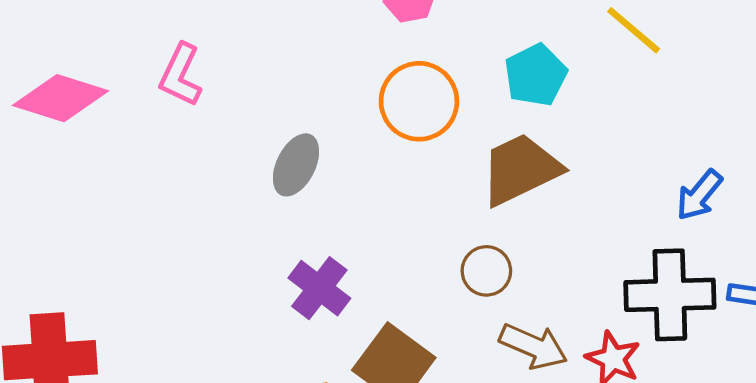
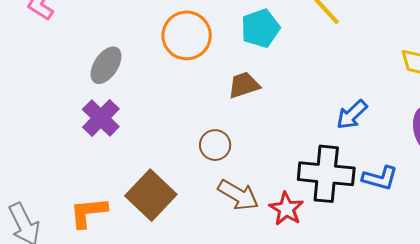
brown trapezoid: (521, 169) -> (244, 85), size x0.6
purple cross: (319, 288) -> (101, 118), moved

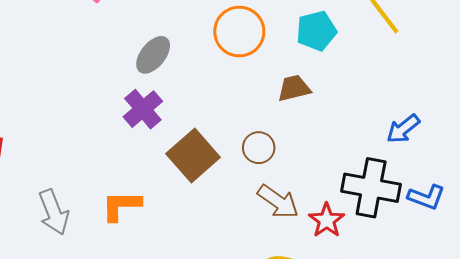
brown square: (151, 195) -> (193, 155), moved

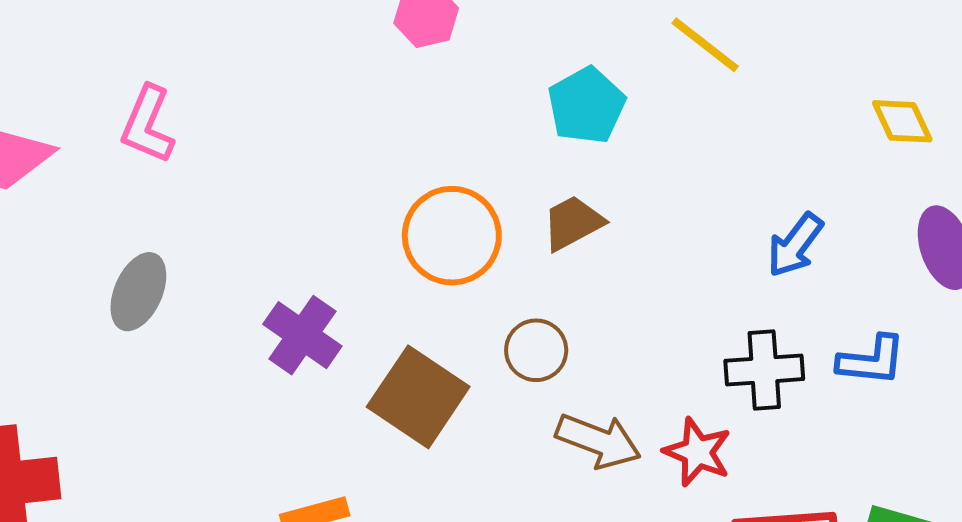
orange circle: (239, 32) -> (452, 236), moved
gray ellipse: (153, 55) -> (138, 292), moved
black cross: (371, 188) -> (764, 370), size x0.7

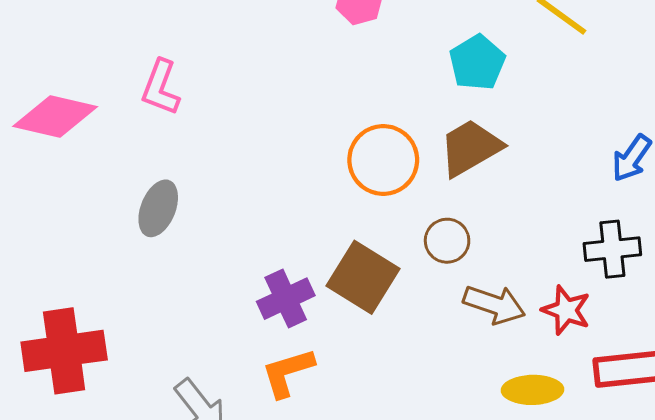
brown trapezoid: (573, 223) -> (470, 148), size x1.4
purple cross: (302, 335) -> (286, 299), moved, turned 32

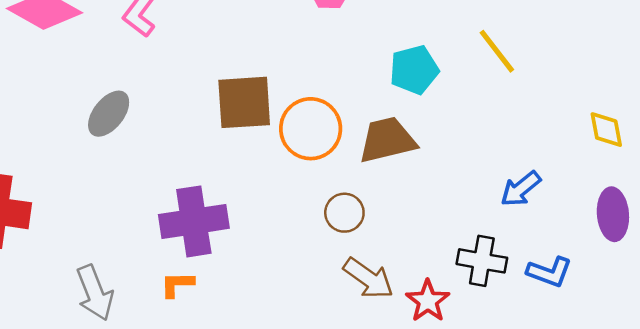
brown square: (363, 277) -> (244, 102), moved, turned 38
purple cross: (286, 299) -> (194, 221), size x1.4
orange L-shape: (288, 372) -> (177, 284), size x0.7

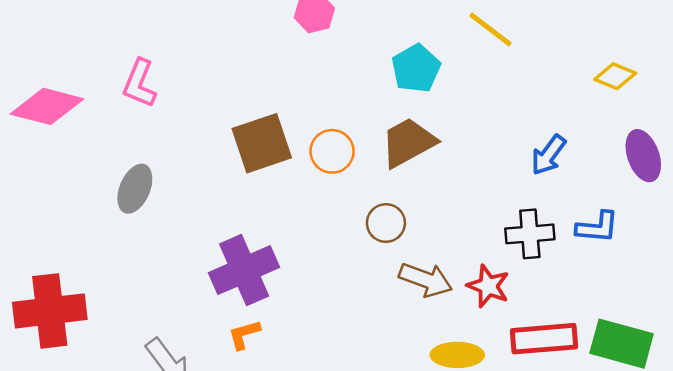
orange circle: (311, 129) -> (332, 151), size x0.7
yellow diamond: (606, 130) -> (615, 76), turned -42

